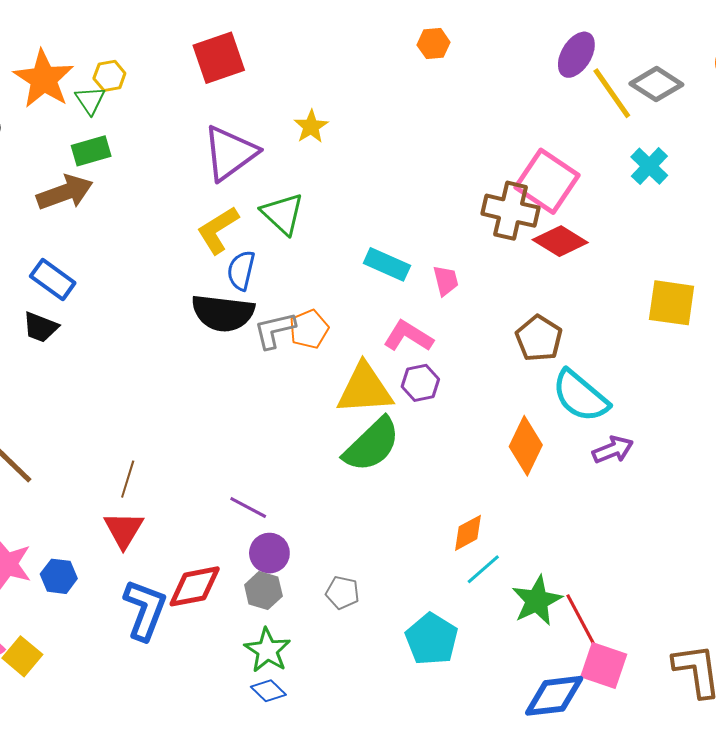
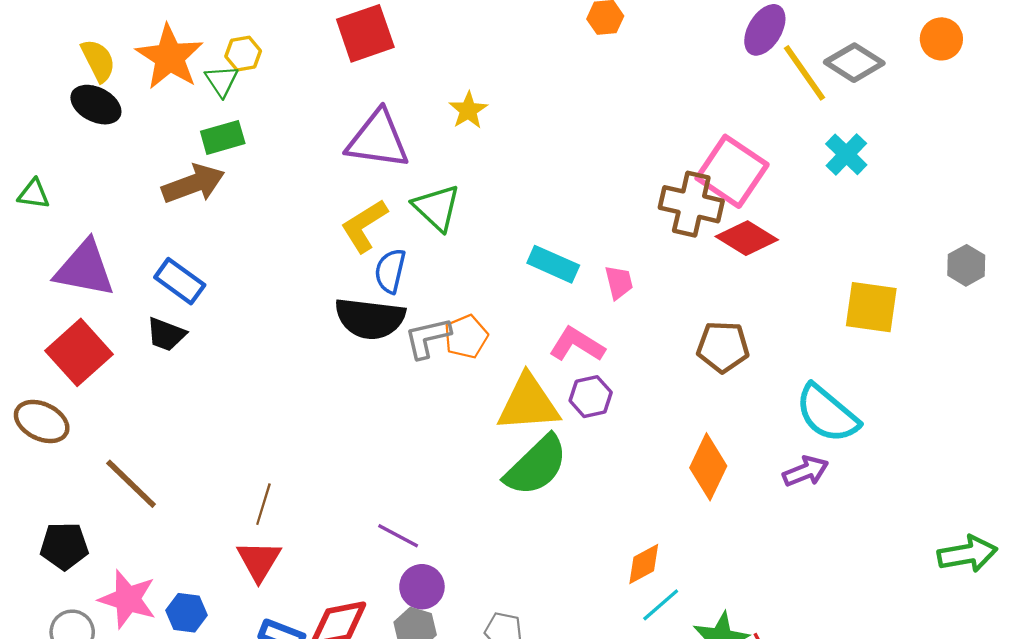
purple triangle: (230, 153) -> (378, 140), turned 44
brown pentagon: (539, 338) -> (723, 347), turned -30
cyan semicircle: (580, 396) -> (827, 414), moved

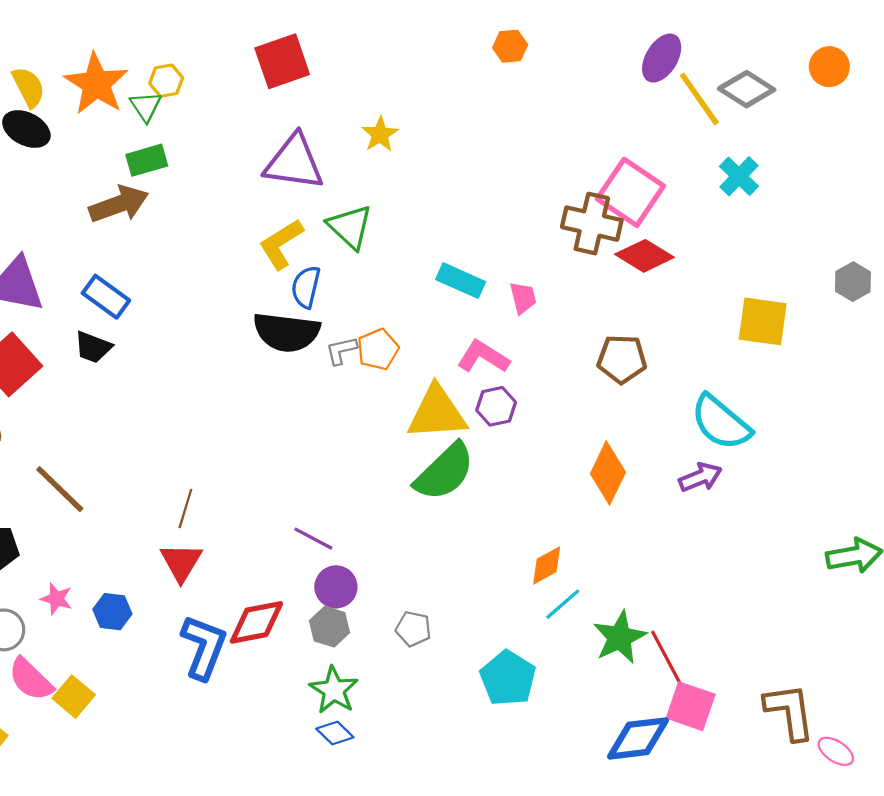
gray L-shape: (428, 338) -> (341, 350), size x0.7
pink star: (128, 599) -> (56, 599), size x0.6

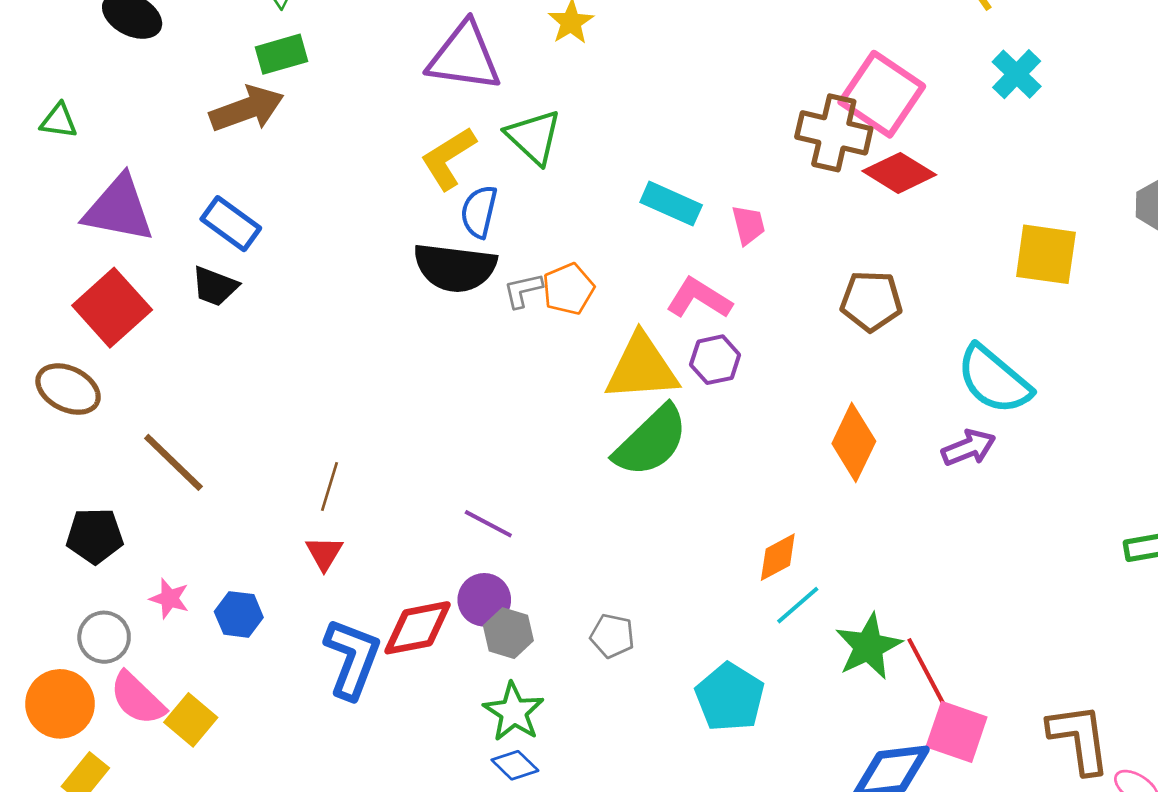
red triangle: (181, 562) -> (324, 553), size x0.7
purple circle: (336, 587) -> (484, 600), moved

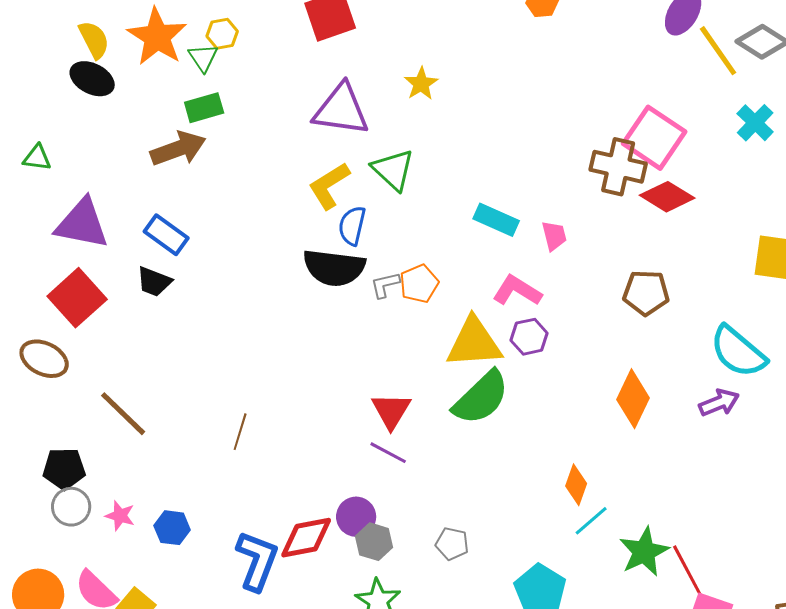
purple line: (488, 524) -> (388, 453), moved
red triangle: (324, 553) -> (391, 411), moved, size x1.4
orange diamond: (778, 557) -> (576, 485), turned -42
gray circle: (104, 637) -> (71, 507), moved

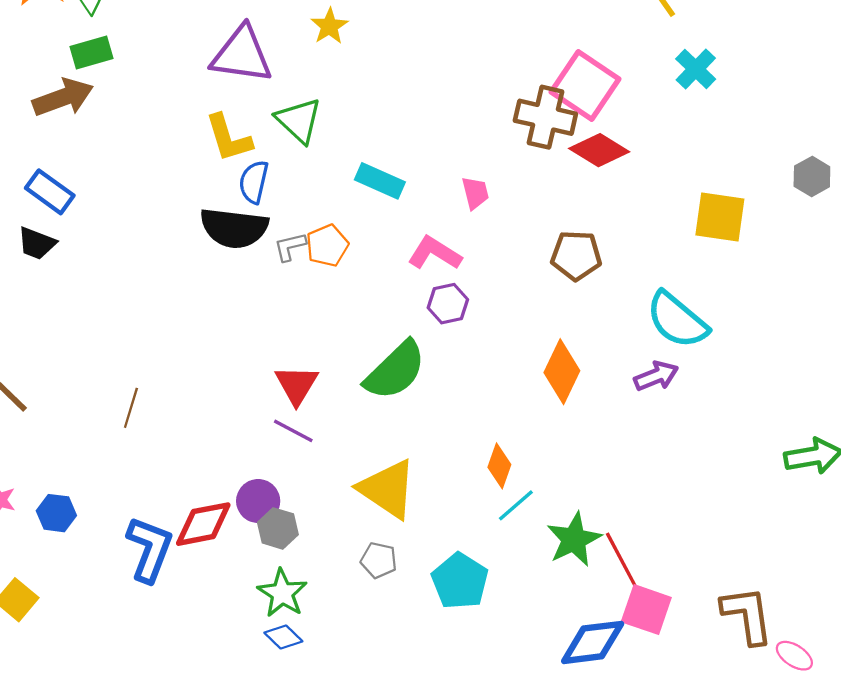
yellow L-shape: (329, 186) -> (229, 138), turned -75
cyan rectangle: (496, 220) -> (380, 181), moved
yellow triangle: (474, 343) -> (388, 489), moved, turned 38
gray pentagon: (452, 544) -> (379, 560), moved

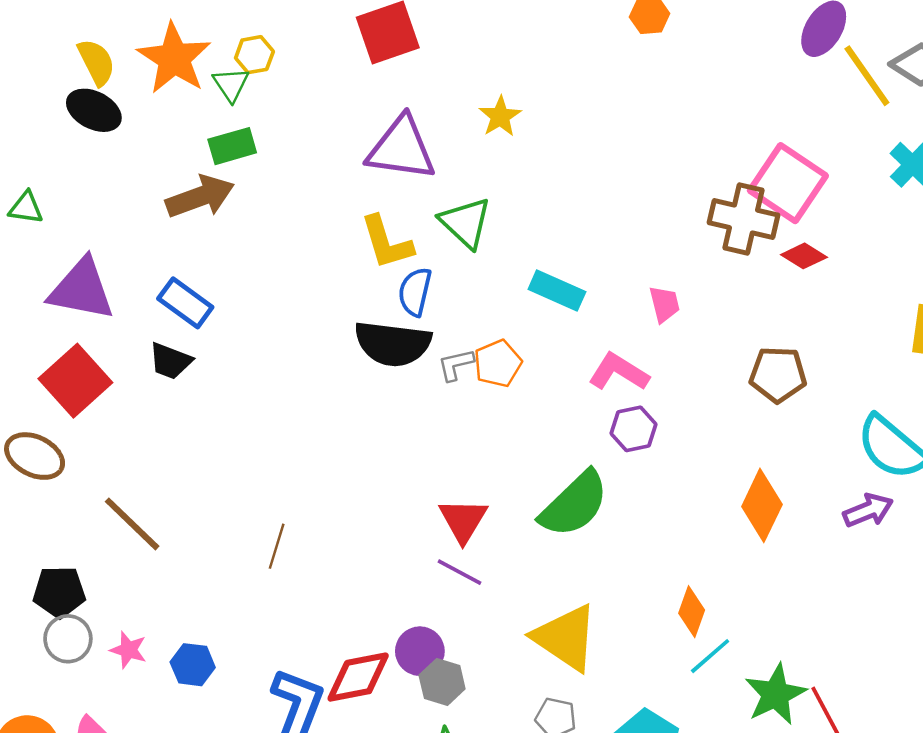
red diamond: (599, 150) -> (804, 256), size x0.7

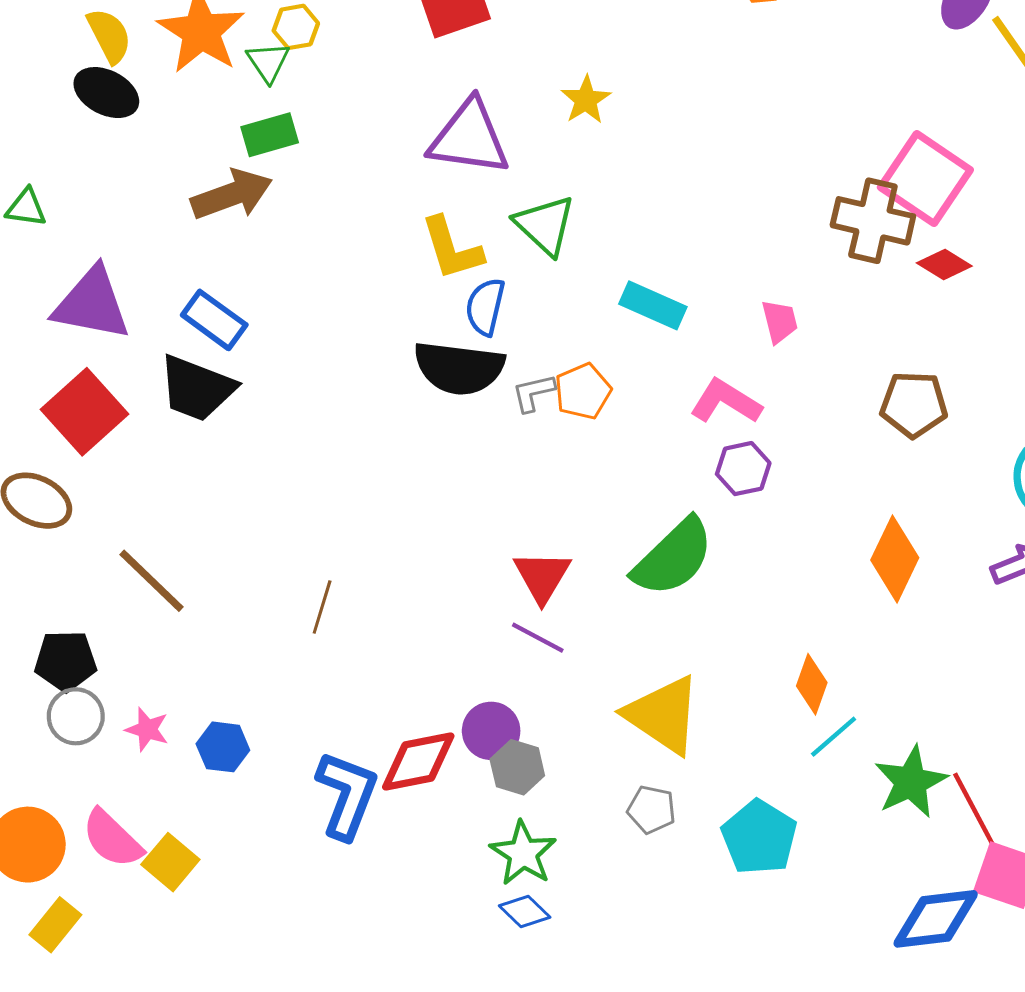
black trapezoid: (170, 361) -> (197, 388), size x1.5

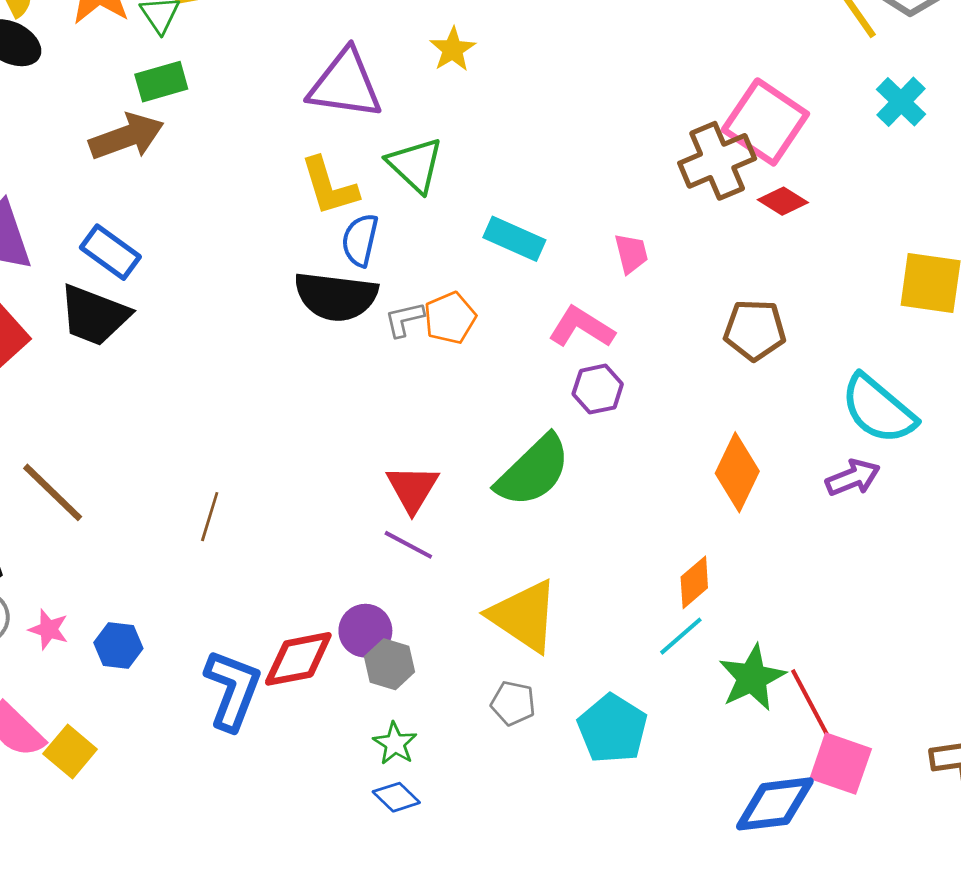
brown cross: (873, 221) -> (717, 161), turned -36
orange diamond: (812, 684) -> (694, 582), moved, turned 30
green star: (523, 853) -> (395, 743), size x0.7

